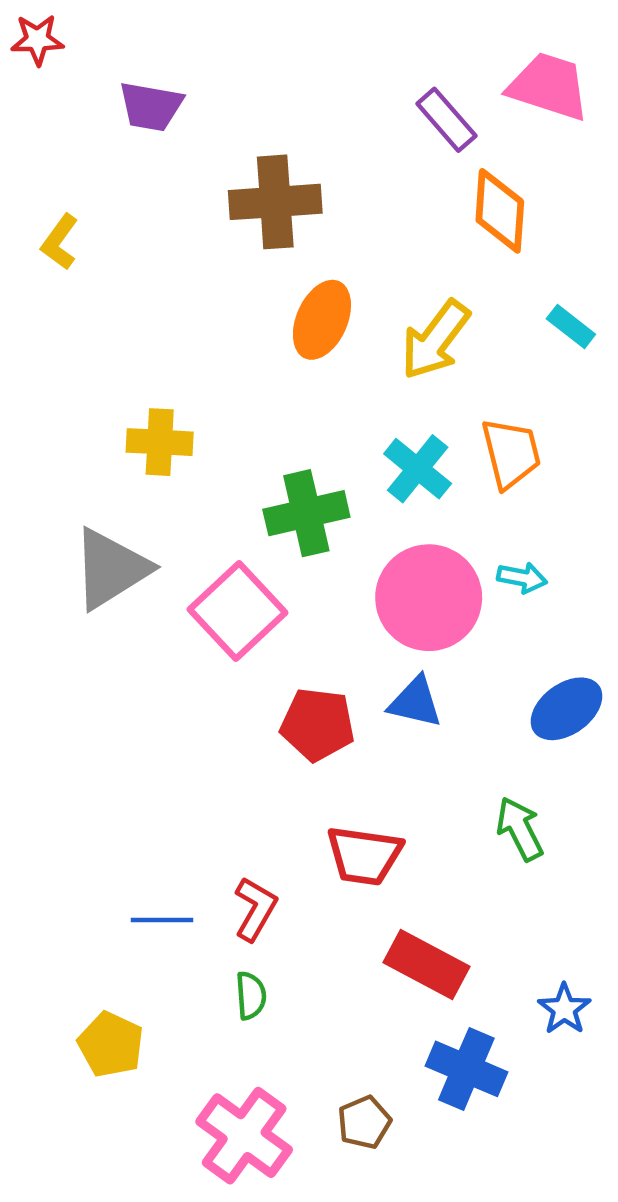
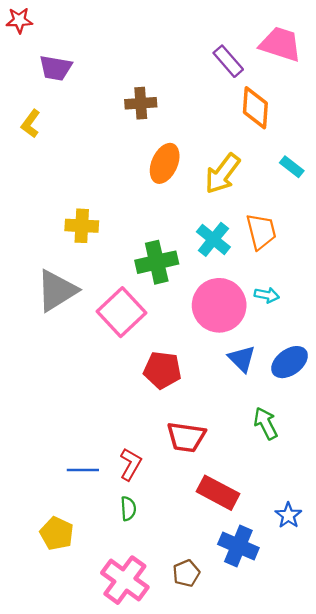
purple trapezoid: (151, 106) -> (56, 68), moved
brown cross: (275, 202) -> (141, 103), size x0.7
blue triangle: (415, 702) -> (242, 359), moved, turned 32

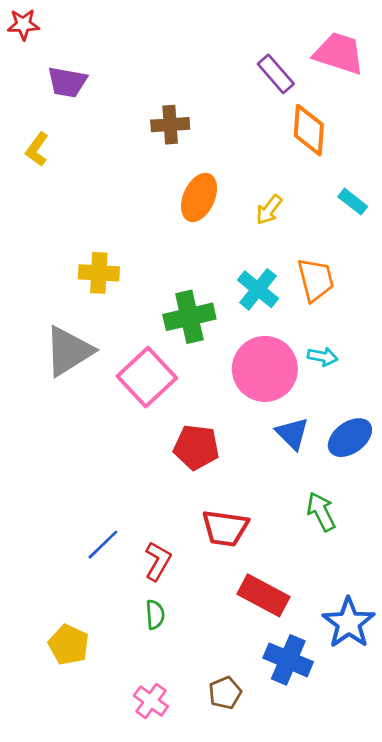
yellow arrow: (223, 174) -> (269, 210), size x0.6
blue line: (83, 470) -> (103, 545), moved, turned -44
blue star: (288, 515) -> (349, 623), size x1.6
pink cross: (125, 580) -> (151, 701), size x0.6

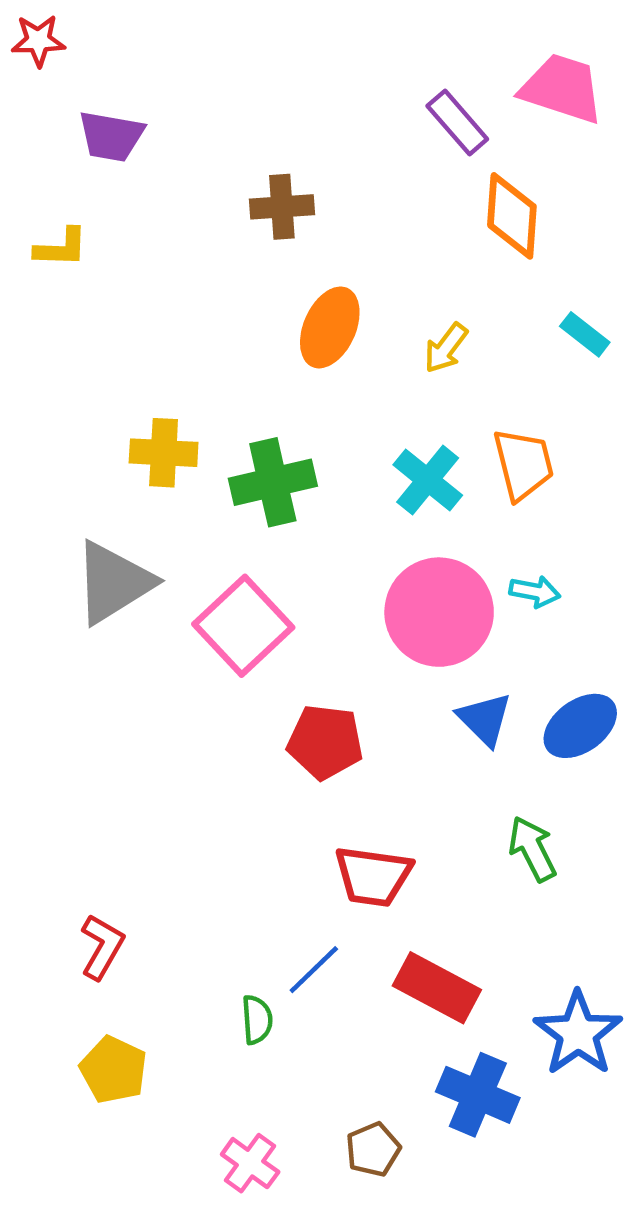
yellow L-shape: (37, 149) -> (61, 248), turned -124
green cross: (189, 317) -> (273, 482), moved
blue line: (103, 545) -> (314, 970), moved
red L-shape: (158, 561) -> (102, 947), moved

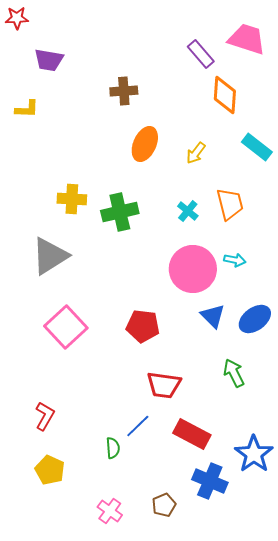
cyan rectangle: (585, 334) -> (257, 147), size x1.4
cyan cross: (428, 480) -> (188, 211), size x0.7
pink square: (243, 626) -> (66, 327), moved

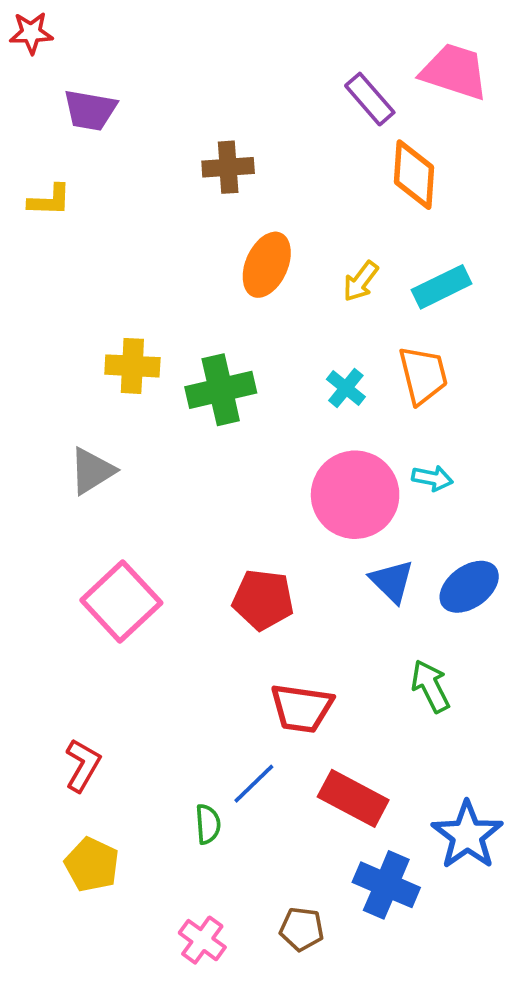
cyan rectangle: (257, 147) -> (442, 287), moved, turned -64
gray triangle: (50, 256) -> (92, 471), size x0.7
brown pentagon: (164, 505) -> (302, 929), turned 30

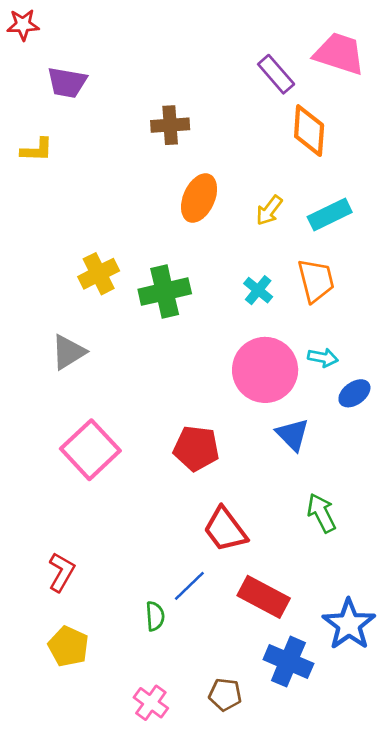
yellow cross: (132, 366) -> (99, 274), turned -30
blue ellipse: (469, 587) -> (354, 393), moved, size x0.7
red trapezoid: (302, 708) -> (225, 529), turned 45

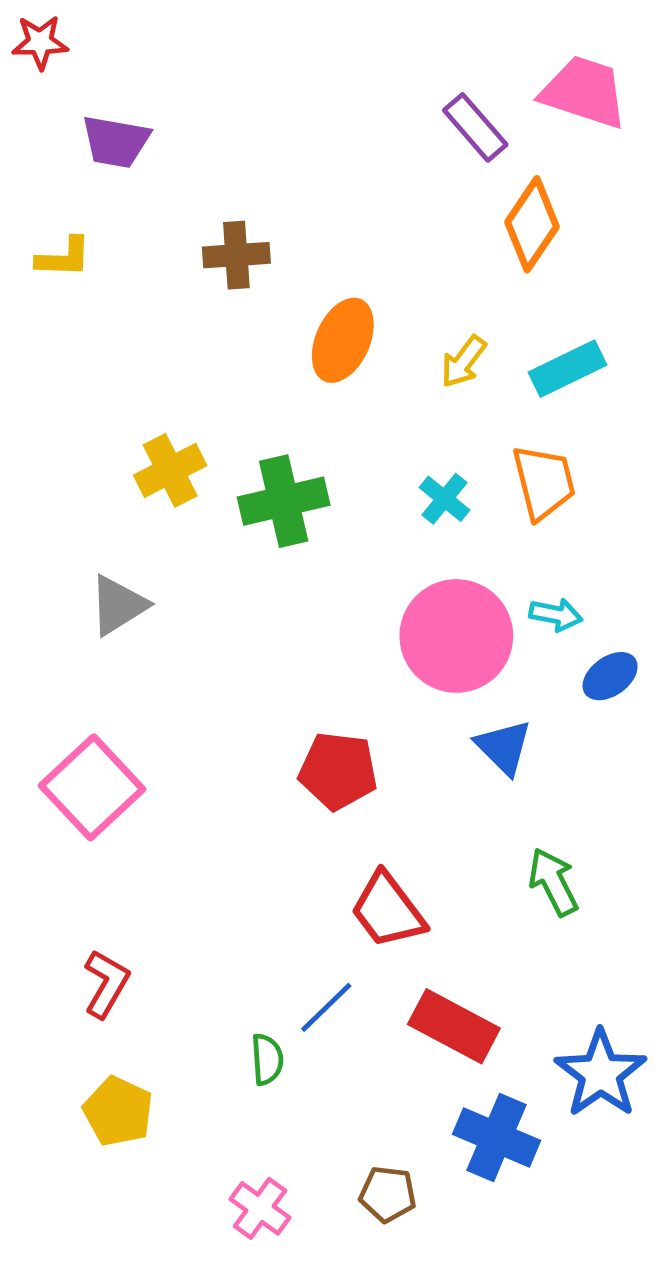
brown cross: (170, 125) -> (236, 255), moved
orange diamond: (309, 131) -> (532, 224), turned 30
pink square: (90, 450) -> (92, 787), moved

